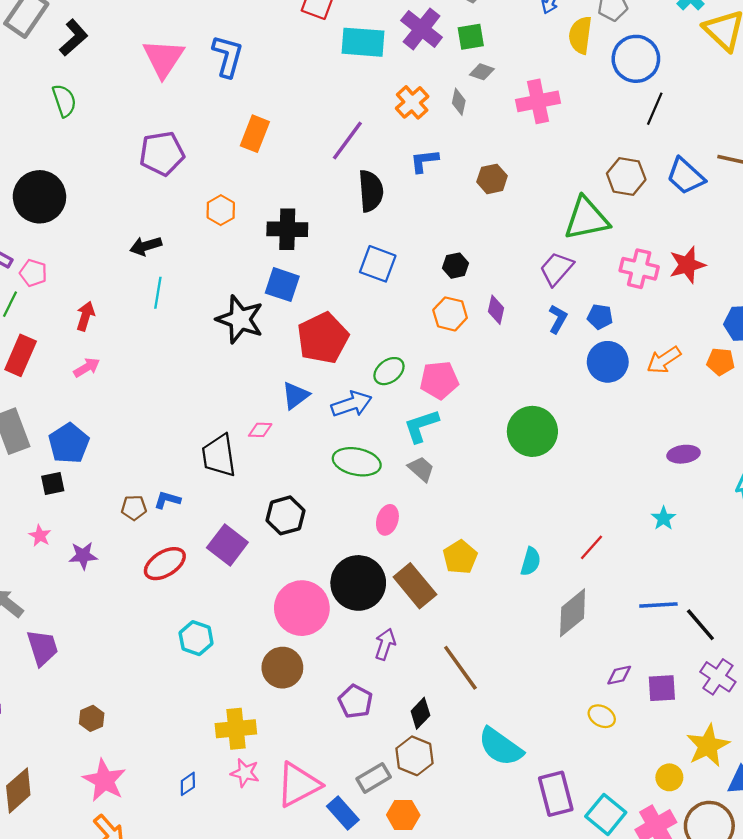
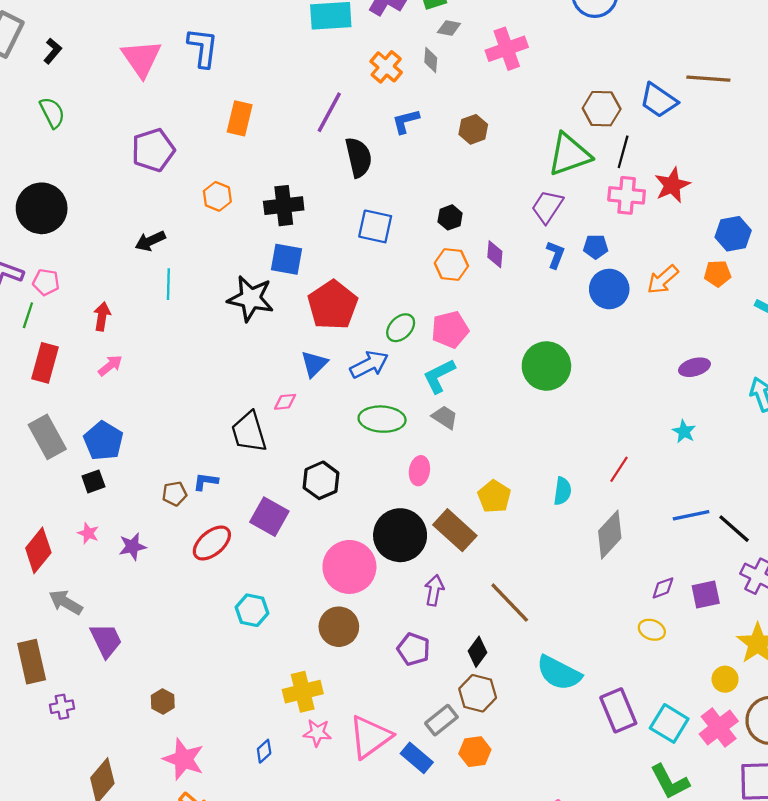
black L-shape: (74, 38) -> (53, 51), size x0.7
black line: (655, 109) -> (623, 152), moved

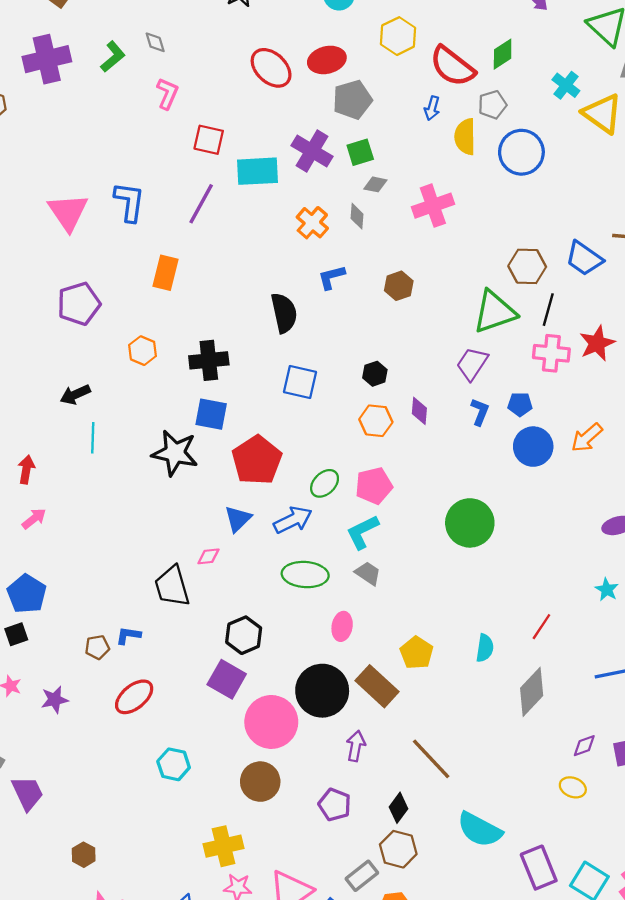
purple line: (329, 112) -> (201, 204), moved
purple square: (269, 517) -> (227, 679), moved

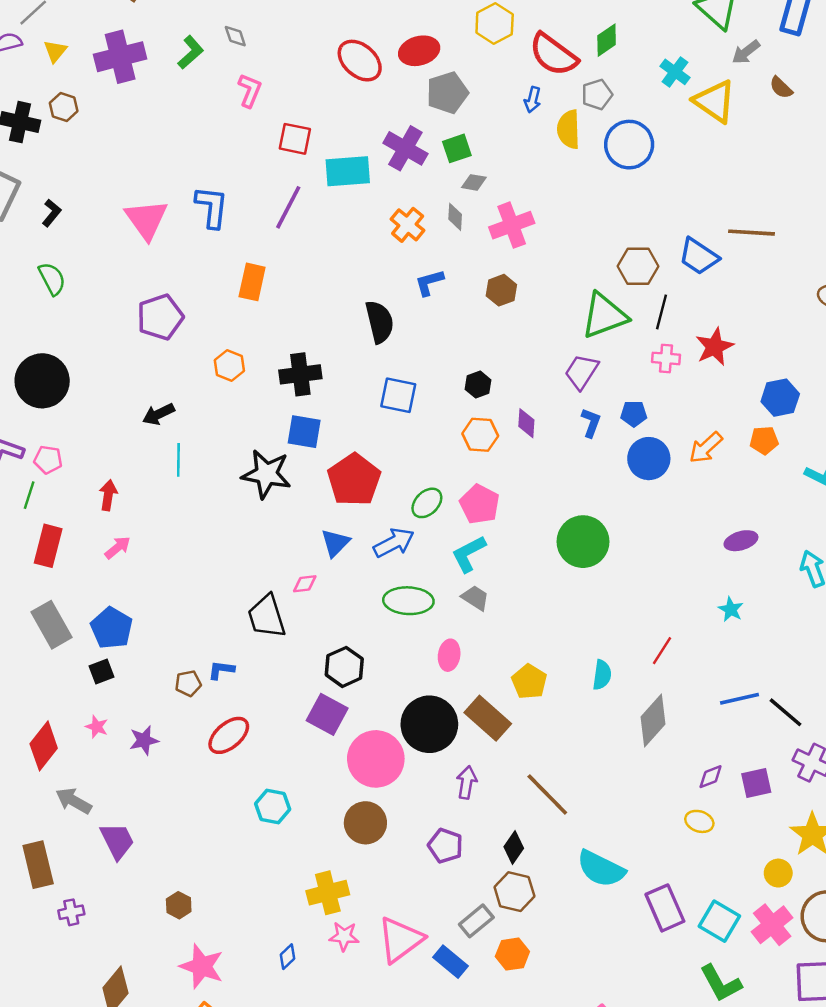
pink cross: (433, 206) -> (512, 225), moved
pink cross: (551, 353) -> (666, 358), size x0.7
pink pentagon: (374, 486) -> (480, 504), turned -30

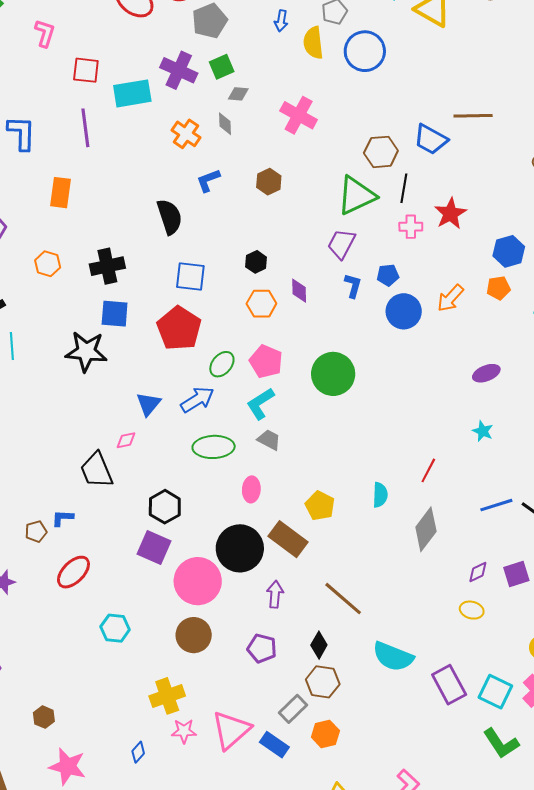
purple line: (288, 207) -> (85, 128), turned -30
pink cross: (512, 225) -> (299, 115), moved, turned -36
red pentagon: (354, 480) -> (179, 328), moved
green circle: (583, 542) -> (333, 374), moved

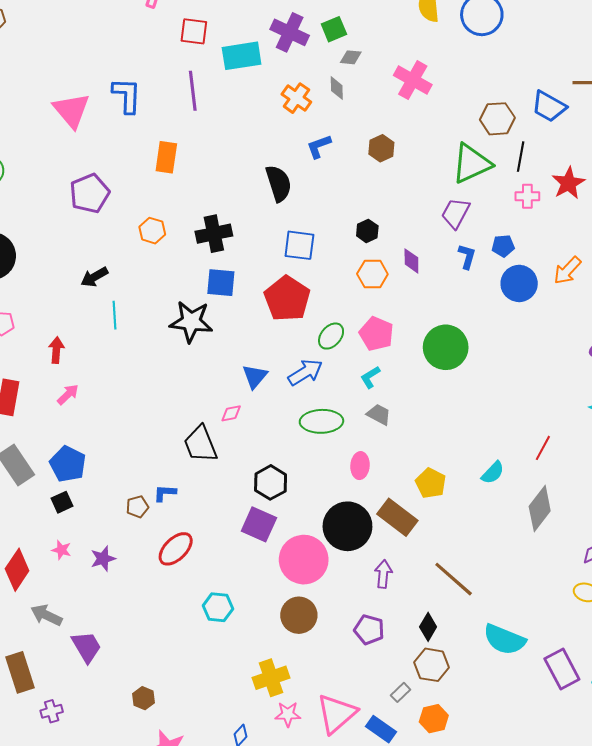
cyan L-shape: (260, 404) -> (370, 377), size x0.7
cyan semicircle: (380, 495) -> (493, 473), turned 40
gray rectangle: (293, 709) -> (401, 692), size x0.7

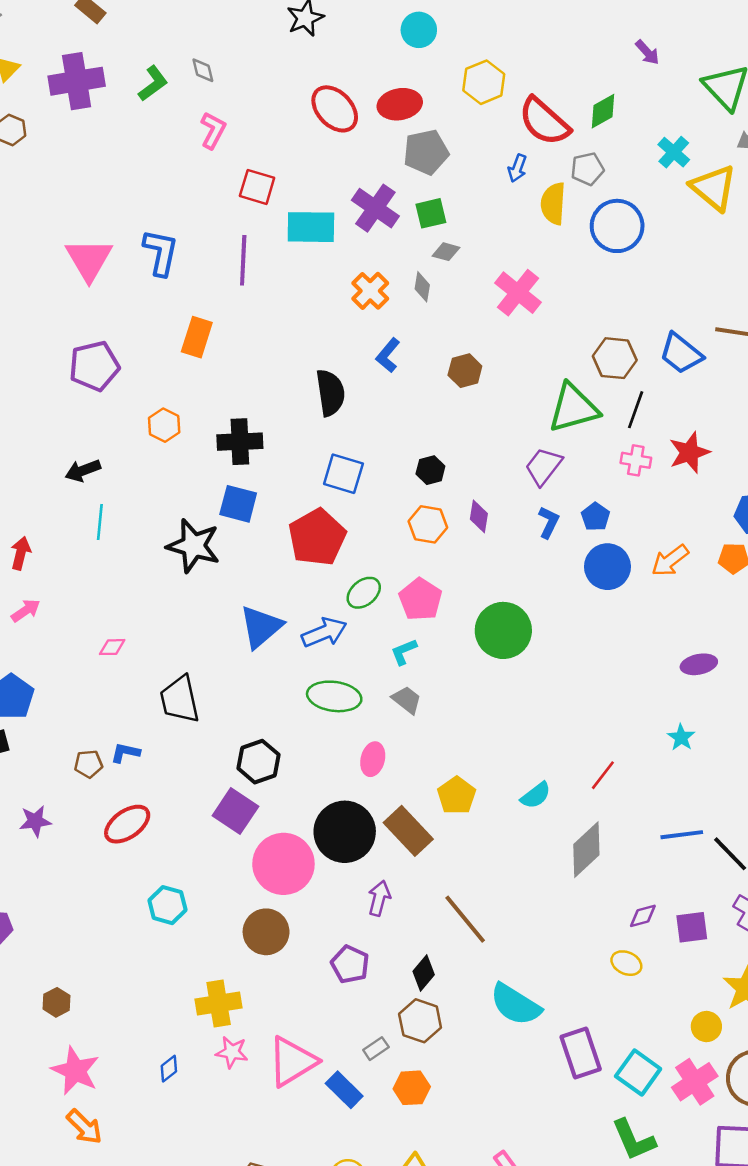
blue L-shape: (319, 146) -> (388, 355), turned -40
blue pentagon: (503, 246) -> (596, 517), turned 30
blue triangle: (255, 376) -> (261, 627), size x1.4
pink diamond: (231, 413) -> (112, 647), moved

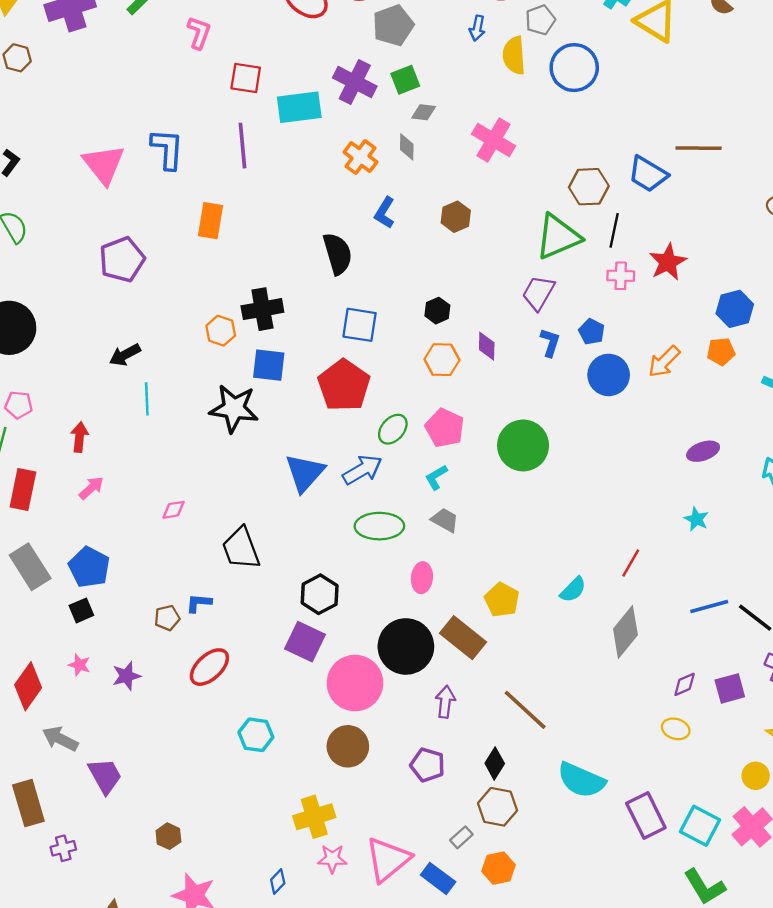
orange hexagon: (164, 425) -> (221, 331), moved

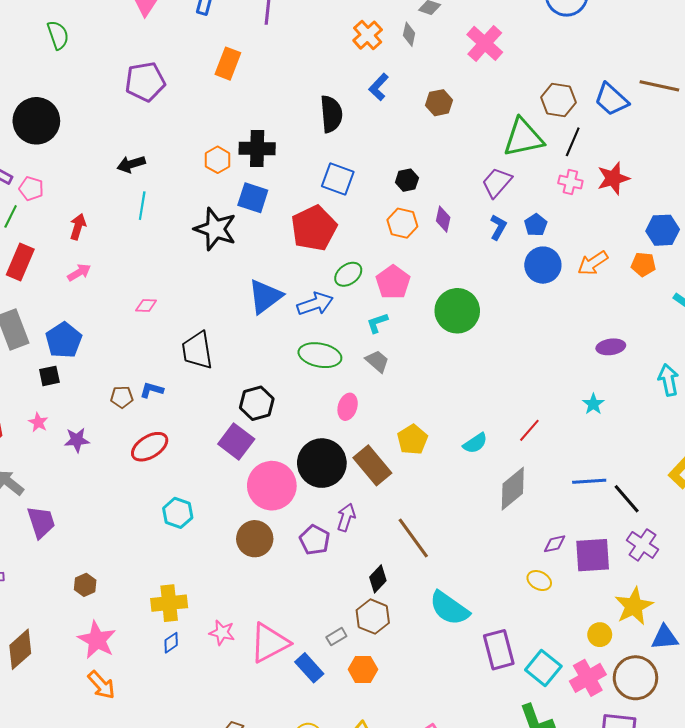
purple square: (730, 688) -> (593, 555), size x1.4
purple pentagon: (428, 765) -> (315, 540), moved
yellow cross: (314, 817) -> (169, 603), moved

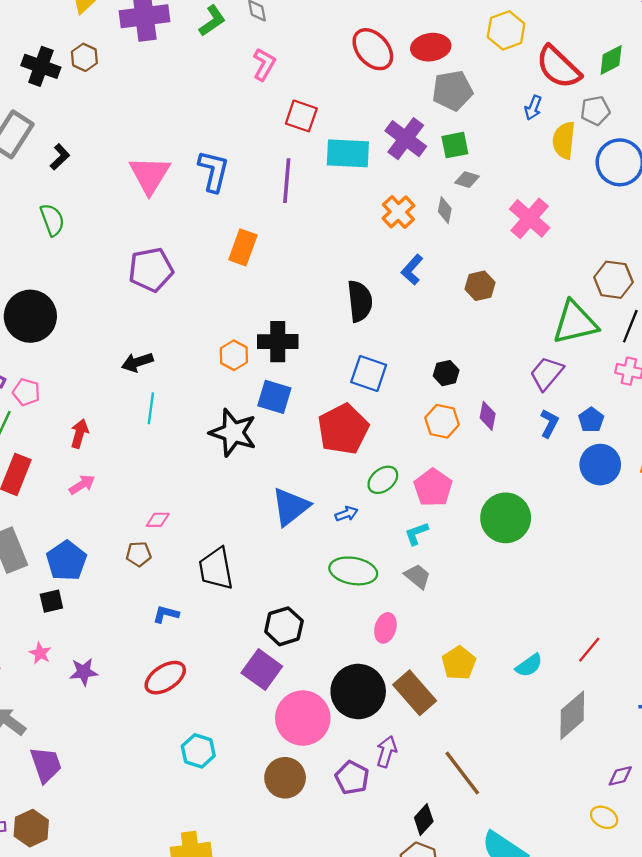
blue arrow: (315, 304) -> (347, 514), size x0.6
brown pentagon: (122, 397) -> (139, 554), moved
brown hexagon: (85, 585) -> (31, 828), moved, size x1.4

